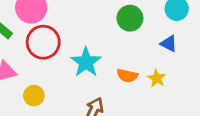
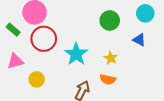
orange semicircle: (127, 76) -> (108, 79), moved
yellow star: (157, 78) -> (111, 58), moved

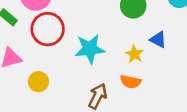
blue triangle: (139, 40) -> (158, 40), moved
cyan star: (76, 54) -> (90, 49), turned 30

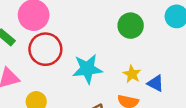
blue triangle: (158, 40) -> (156, 83), moved

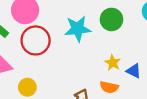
cyan star: (87, 69) -> (78, 29), moved

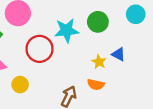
red circle: (36, 40) -> (40, 49), moved
blue triangle: (134, 71) -> (118, 54), moved

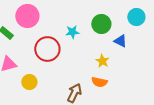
cyan star: (67, 30) -> (72, 32), size x0.6
blue triangle: (118, 54) -> (120, 41), moved

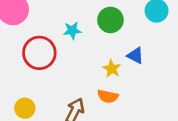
blue triangle: (120, 41) -> (135, 56), moved
yellow circle: (29, 82) -> (25, 108), moved

